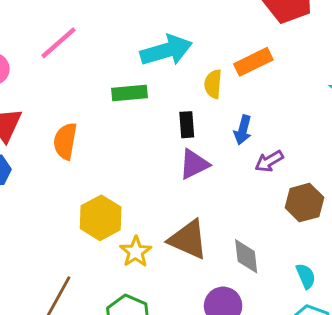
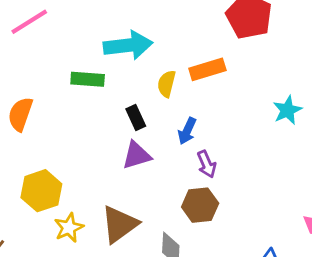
black rectangle: (187, 125) -> (136, 118), turned -30
purple arrow: (269, 161) -> (207, 164), turned -92
brown hexagon: (304, 203) -> (200, 205), moved
brown triangle: (188, 239) -> (119, 224), turned 51

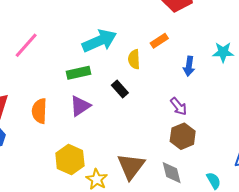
orange rectangle: (207, 69) -> (159, 41), size x0.7
cyan star: (287, 110) -> (223, 52), turned -30
blue arrow: (187, 131) -> (189, 66), moved
purple triangle: (137, 155) -> (80, 106), moved

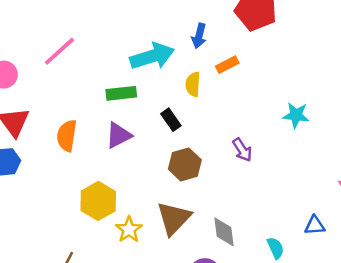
cyan star: (223, 52) -> (296, 115), moved
blue arrow: (189, 66) -> (199, 36), moved
brown hexagon: (183, 136) -> (185, 164), moved

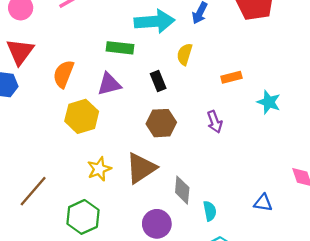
orange rectangle: (227, 65) -> (231, 77), moved
yellow hexagon: (98, 201) -> (82, 116), moved
cyan semicircle: (276, 248) -> (210, 211), moved

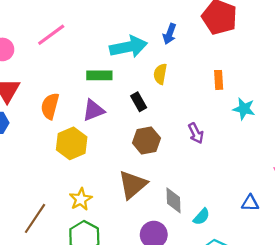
orange rectangle: (231, 77) -> (219, 80), moved, turned -72
yellow star: (99, 169) -> (81, 199), moved
cyan semicircle: (210, 211) -> (202, 217), turned 60

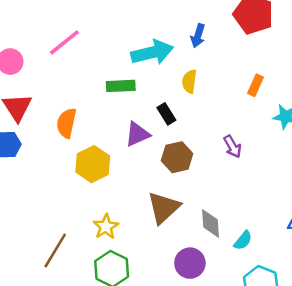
orange rectangle: (219, 80) -> (256, 85), turned 30
purple triangle: (93, 110) -> (137, 134), moved

